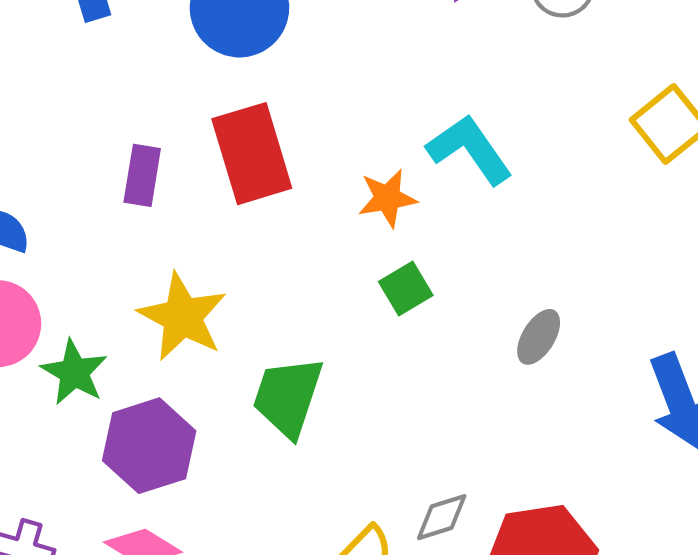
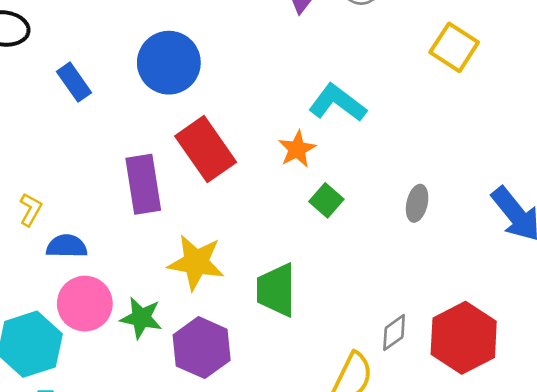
purple rectangle: (142, 175) -> (143, 184), size x1.5

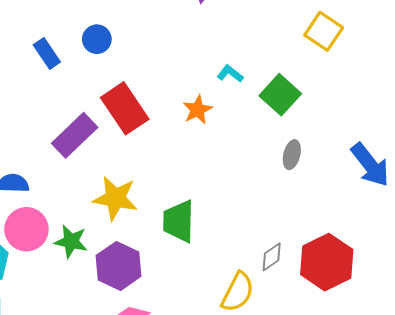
blue circle: (169, 63) -> (97, 39), size x0.6
blue rectangle: (74, 82) -> (47, 53), moved
cyan L-shape: (337, 103) -> (230, 74), size x0.6
purple rectangle: (143, 184) -> (75, 135), turned 54
green square: (326, 200) -> (280, 95), moved, size x1.5

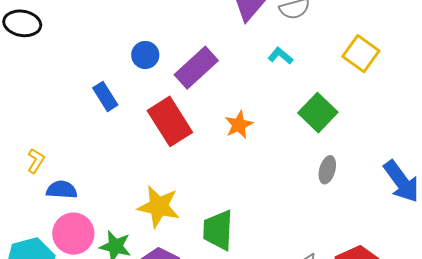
blue rectangle: (47, 53) -> (105, 96), moved
cyan L-shape: (230, 74) -> (280, 56), moved
purple rectangle: (75, 135) -> (196, 68), moved

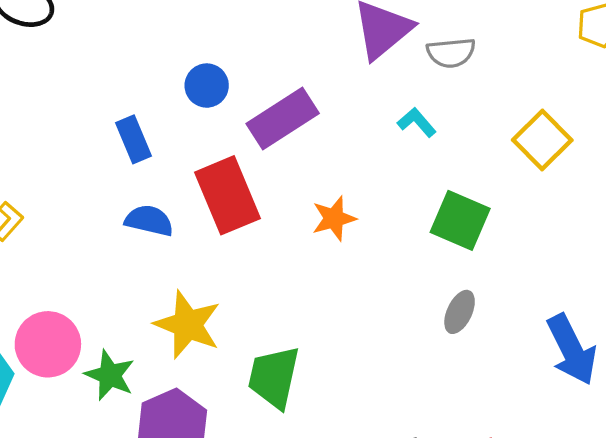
green square: (318, 113) -> (460, 220), turned -30
blue semicircle: (62, 190) -> (149, 221), moved

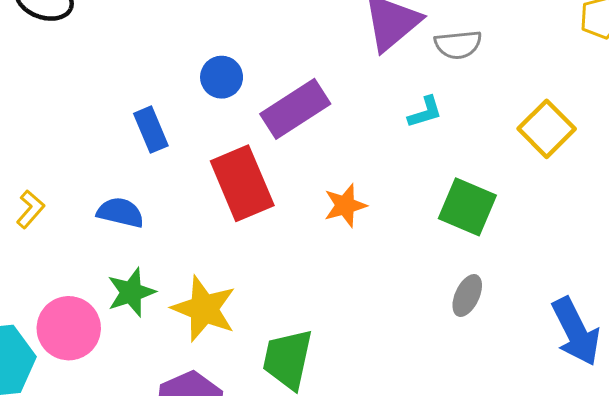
cyan L-shape: (417, 122) -> (425, 112), turned 114
blue semicircle: (149, 221) -> (120, 212), moved
green star: (110, 375) -> (131, 292), moved, turned 30

